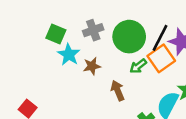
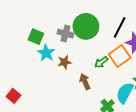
gray cross: (93, 30) -> (66, 34), turned 35
green circle: (129, 37) -> (86, 26), moved
black line: (160, 38) -> (120, 27), moved

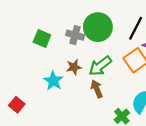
cyan star: (46, 53) -> (53, 81), moved
green arrow: (101, 62) -> (100, 66), moved, size x1.5

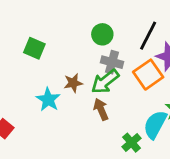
green circle: (98, 27) -> (102, 34), size x0.6
gray cross: (75, 35) -> (112, 62), moved

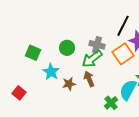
green circle: (102, 34) -> (67, 48), moved
green square: (34, 48) -> (33, 53), moved
brown star: (73, 83) -> (69, 84), moved

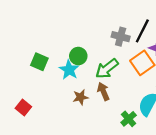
gray cross: (97, 45) -> (121, 37), moved
cyan star: (51, 72) -> (69, 70), moved

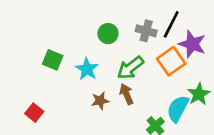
green circle: (78, 56) -> (108, 34), moved

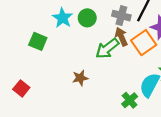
cyan star: (87, 69) -> (63, 18), moved
brown arrow: (126, 94) -> (121, 37), moved

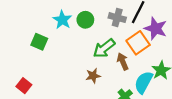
brown arrow: (121, 37) -> (123, 61), moved
brown star: (80, 78) -> (93, 76), moved

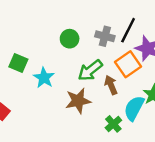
cyan star: (62, 20) -> (44, 78), moved
brown star: (93, 76) -> (78, 101), size x1.5

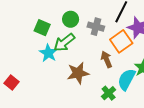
gray cross: (105, 36) -> (96, 27), moved
green square: (18, 63) -> (42, 28), moved
green arrow: (90, 70) -> (64, 42), moved

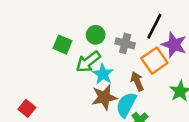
cyan star: (48, 53) -> (103, 74), moved
cyan semicircle: (126, 79) -> (126, 105), moved

